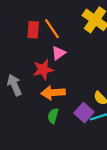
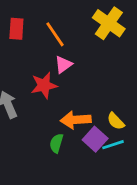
red rectangle: (33, 30) -> (16, 29), moved
orange arrow: (53, 93) -> (76, 120), moved

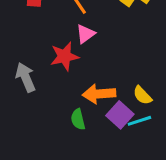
green semicircle: (56, 143) -> (78, 119), turned -30

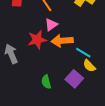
orange arrow: (99, 94) -> (62, 41), moved
cyan line: (139, 121) -> (83, 53), moved, turned 49

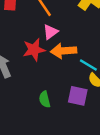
purple square: (74, 79) -> (78, 96), turned -30

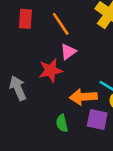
orange arrow: (64, 51) -> (83, 97), moved

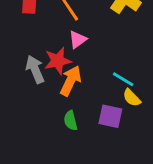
gray arrow: (18, 88) -> (35, 69), moved
orange arrow: (83, 97) -> (71, 81), moved, turned 120

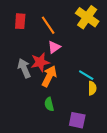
yellow semicircle: (132, 98) -> (92, 88), turned -136
purple square: (110, 116) -> (77, 120), moved

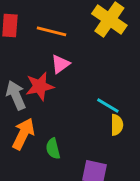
orange line: (48, 25) -> (51, 31), turned -42
orange arrow: (49, 76) -> (23, 134), moved

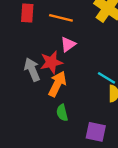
orange arrow: (23, 134) -> (57, 84), moved

